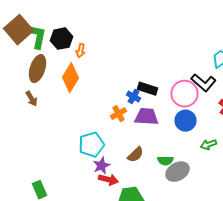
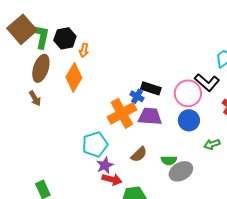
orange cross: (118, 114) -> (122, 113), size x1.8

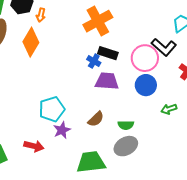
orange cross: (122, 113) -> (98, 21), moved
gray ellipse: (181, 171) -> (126, 146), moved
red arrow: (112, 179) -> (34, 146), moved

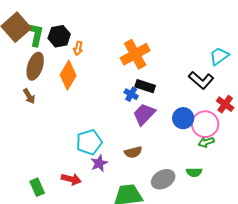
pink circle: (145, 58) -> (205, 124), moved
purple trapezoid: (107, 81) -> (144, 114), turned -50
brown semicircle: (96, 119) -> (133, 152), turned 30
green semicircle: (126, 125) -> (194, 172), moved

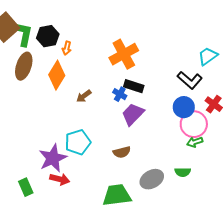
brown arrow: (29, 96) -> (84, 96), moved, turned 84
blue circle: (183, 118) -> (184, 107), moved
purple star: (99, 163) -> (53, 158), moved, size x1.6

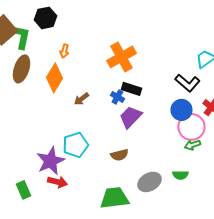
black hexagon: (48, 36) -> (45, 18), moved

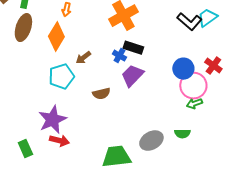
black L-shape: (187, 83) -> (189, 22), moved
cyan pentagon: (75, 145) -> (61, 77), moved
brown semicircle: (119, 155) -> (101, 94), moved

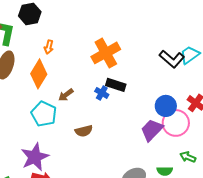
purple trapezoid: (132, 76) -> (152, 130), moved
cyan pentagon: (61, 77) -> (44, 114), turned -30
green arrow: (194, 104) -> (188, 157), moved, turned 42

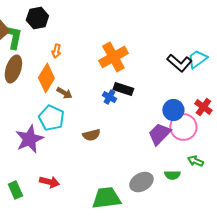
brown arrow: (66, 95) -> (64, 93), moved, turned -112
purple star: (35, 157) -> (29, 139), moved

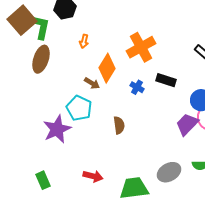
orange diamond: (46, 78) -> (107, 68), moved
black rectangle: (123, 89) -> (166, 80), moved
brown semicircle: (91, 135) -> (119, 125), turned -84
red arrow: (49, 182) -> (93, 176), moved

